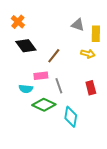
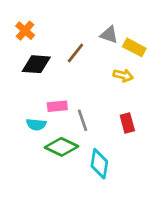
yellow rectangle: (96, 34) -> (134, 47), turned -63
black diamond: (26, 46) -> (36, 64), turned -50
brown line: (54, 56) -> (75, 53), moved

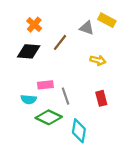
orange cross: (25, 31) -> (34, 25), moved
yellow rectangle: (134, 47) -> (107, 20), moved

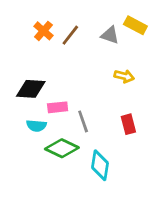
brown line: (60, 42) -> (70, 35), moved
black diamond: (29, 51) -> (31, 89), moved

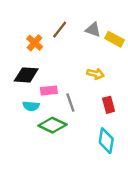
yellow rectangle: (135, 25) -> (115, 39), moved
orange cross: (43, 31) -> (35, 43), moved
yellow arrow: (124, 76) -> (95, 74), moved
cyan diamond: (100, 165) -> (106, 141), moved

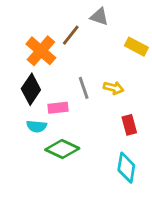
gray triangle: (93, 30) -> (99, 17), moved
orange cross: (35, 43) -> (41, 51), size x1.5
black diamond: (26, 75) -> (31, 89), turned -60
gray line: (70, 102) -> (84, 88), moved

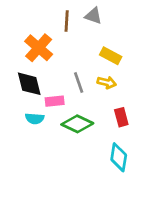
brown line: (71, 35) -> (67, 21), moved, turned -35
yellow rectangle: (136, 47) -> (111, 56), moved
black diamond: (31, 89) -> (29, 84), turned -48
green diamond: (62, 149) -> (77, 124), moved

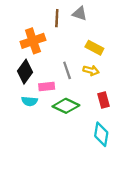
orange cross: (39, 48) -> (33, 41), turned 30
black diamond: (29, 84) -> (25, 72), turned 50

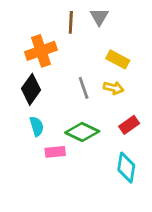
gray triangle: (80, 14) -> (99, 17), turned 42
pink rectangle: (47, 86) -> (55, 152), moved
red rectangle: (104, 100) -> (129, 125), turned 70
cyan semicircle: (30, 101) -> (37, 126), turned -112

